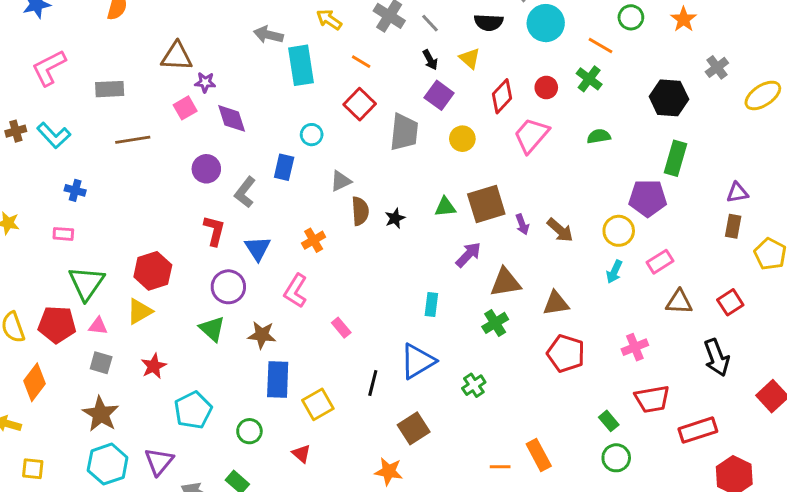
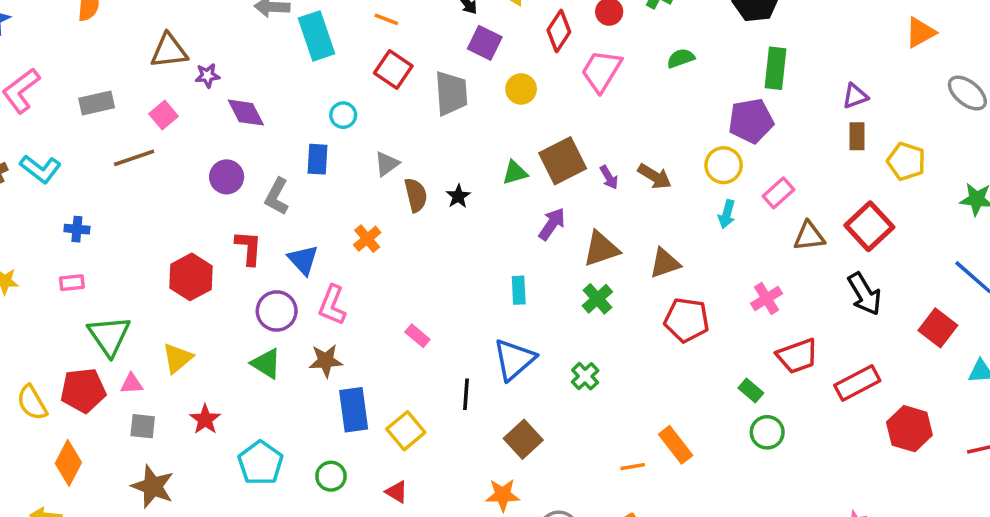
pink square: (185, 108) -> (163, 115), moved
red hexagon: (153, 271) -> (191, 277), moved
pink L-shape: (296, 291) -> (332, 305), moved
red square: (730, 302) -> (869, 226), size x1.5

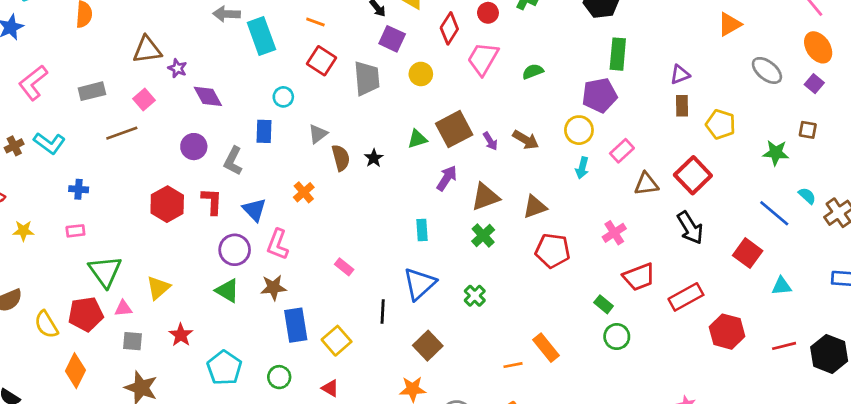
green semicircle: (681, 58) -> (533, 72), moved
purple star: (207, 76) -> (177, 68), turned 30
red hexagon: (191, 277) -> (167, 204), moved

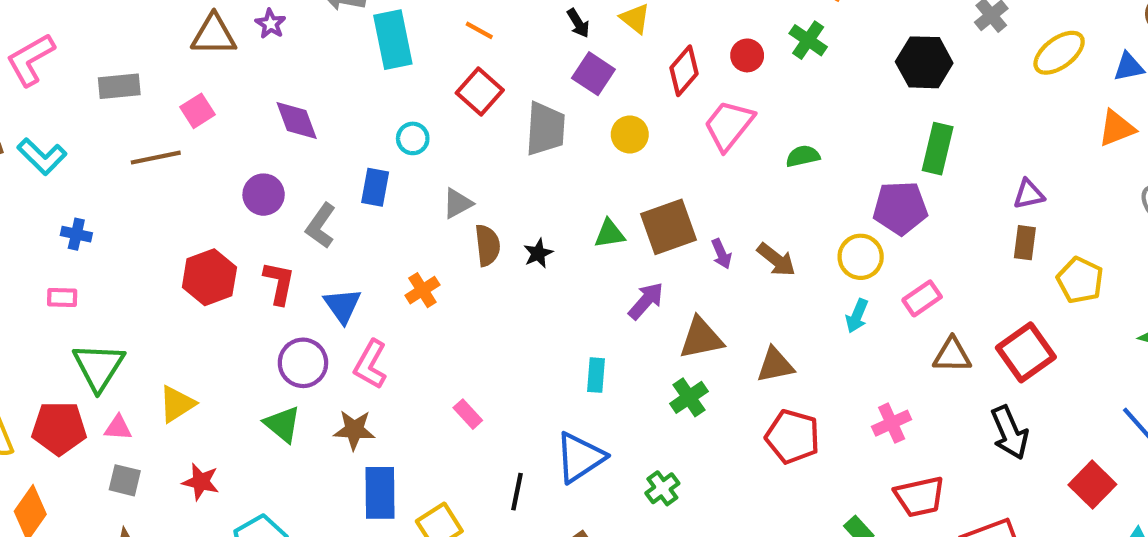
purple star: (177, 68) -> (270, 24), moved
red star: (181, 335) -> (201, 482), turned -30

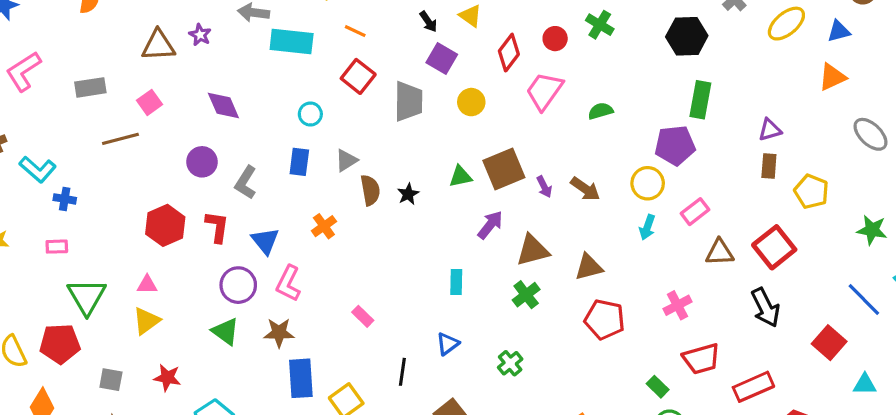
cyan rectangle: (393, 40) -> (292, 41), turned -69
cyan L-shape: (42, 156) -> (38, 169), moved
blue rectangle: (375, 187) -> (299, 162), moved
pink triangle: (118, 428) -> (147, 285), moved
blue triangle: (580, 457) -> (448, 344), size x0.6

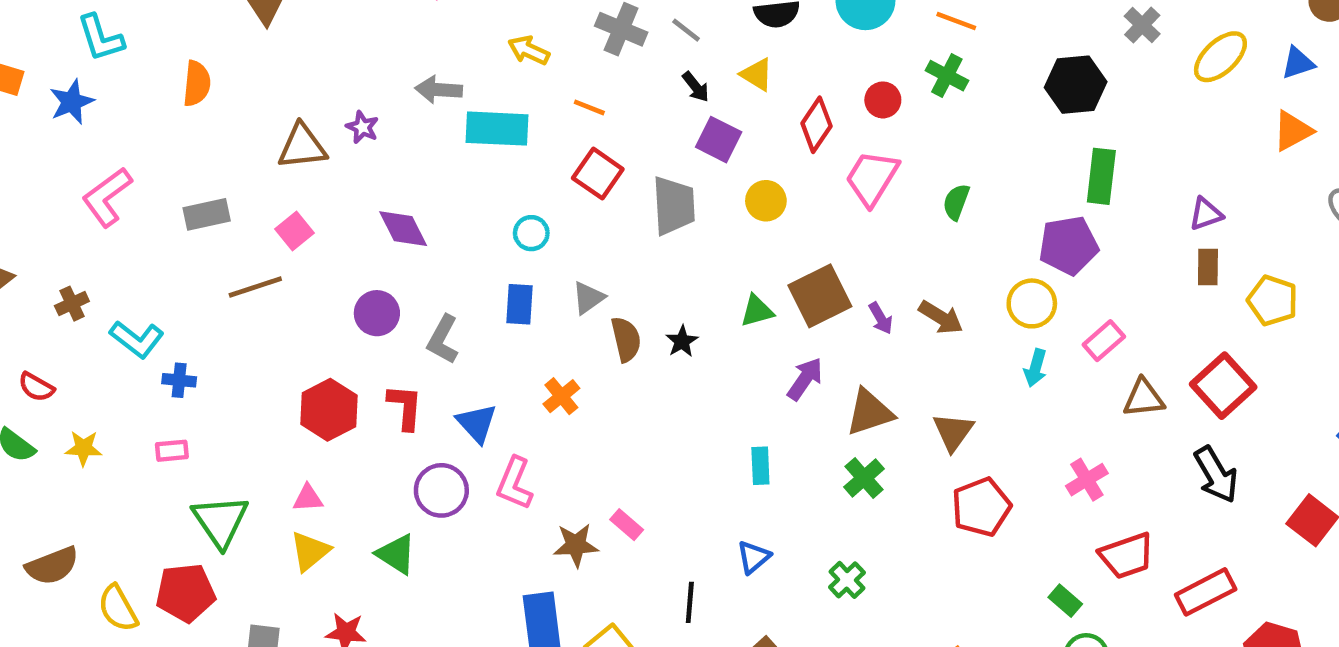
green semicircle: (601, 111) -> (956, 202), turned -50
brown triangle: (589, 267) -> (953, 432), turned -36
red pentagon: (605, 319) -> (981, 507), turned -30
green triangle: (226, 331) -> (396, 554), moved
brown star: (279, 333) -> (576, 545), moved

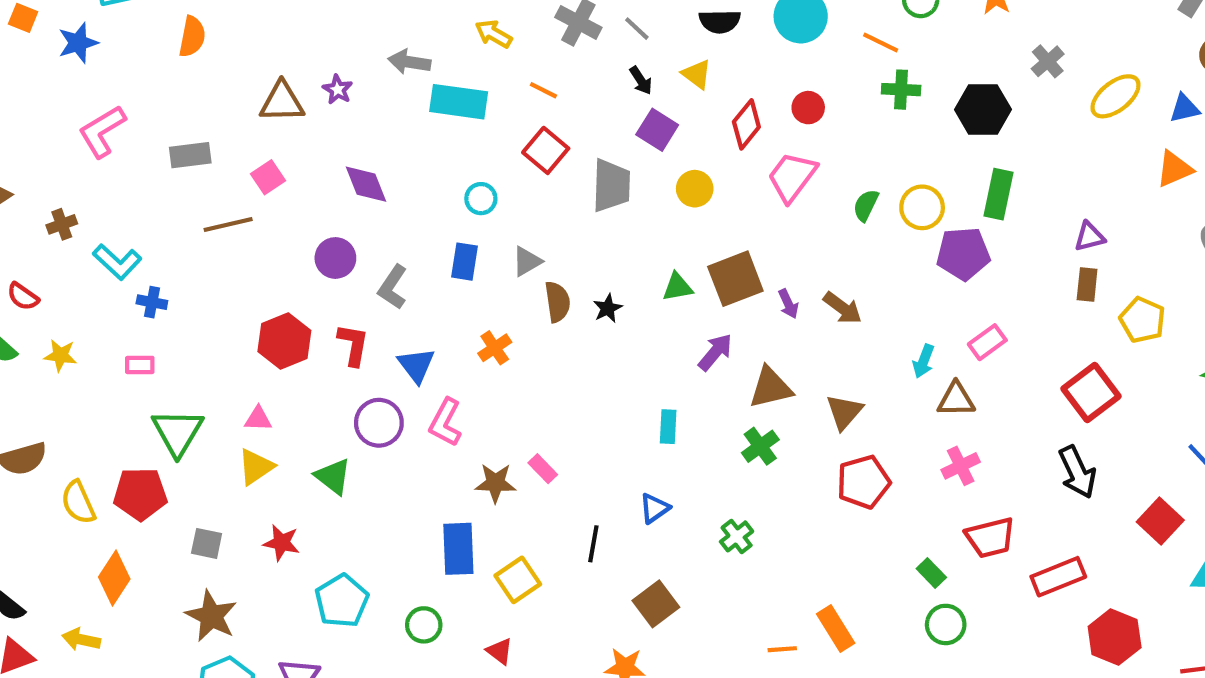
green cross: (947, 76) -> (901, 90), moved, turned -30
yellow circle: (1032, 303) -> (922, 207), moved
brown triangle: (1144, 398) -> (956, 399), moved

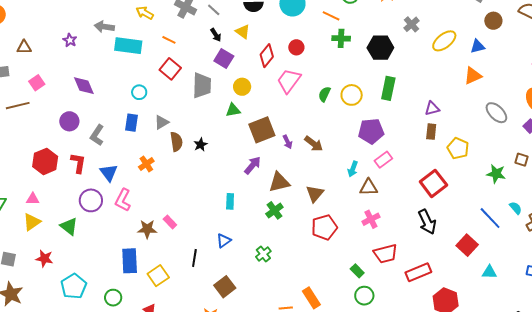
brown triangle: (282, 102) -> (24, 47), moved, size x0.7
purple pentagon: (963, 254) -> (371, 131), moved
green triangle: (678, 287) -> (233, 110), moved

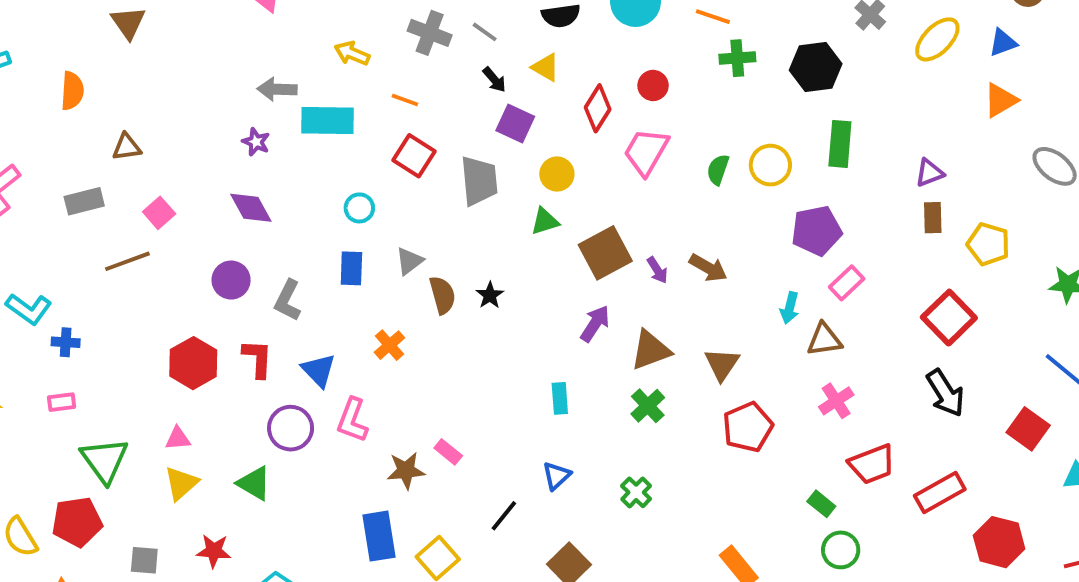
purple star: (70, 40) -> (256, 142), moved
black line: (194, 258) -> (504, 516), turned 36

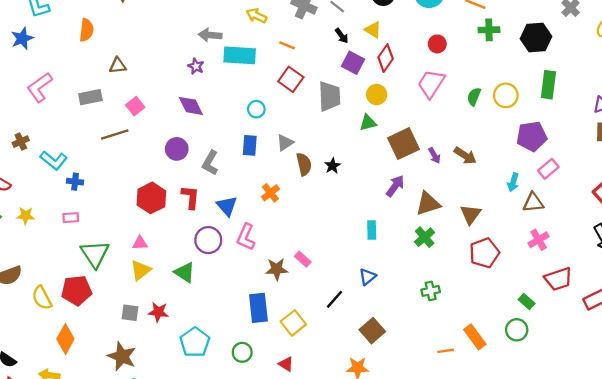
red diamond: (598, 108) -> (386, 58), moved
green cross: (636, 492) -> (431, 291), moved, turned 30
green circle: (841, 550) -> (517, 330), moved
gray square: (144, 560) -> (130, 313), moved

